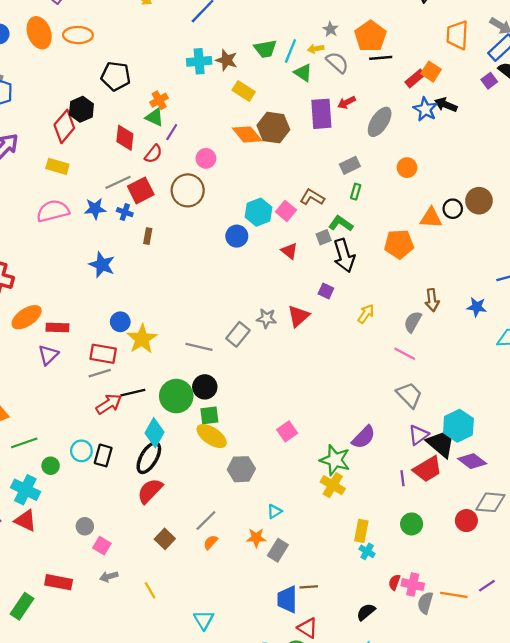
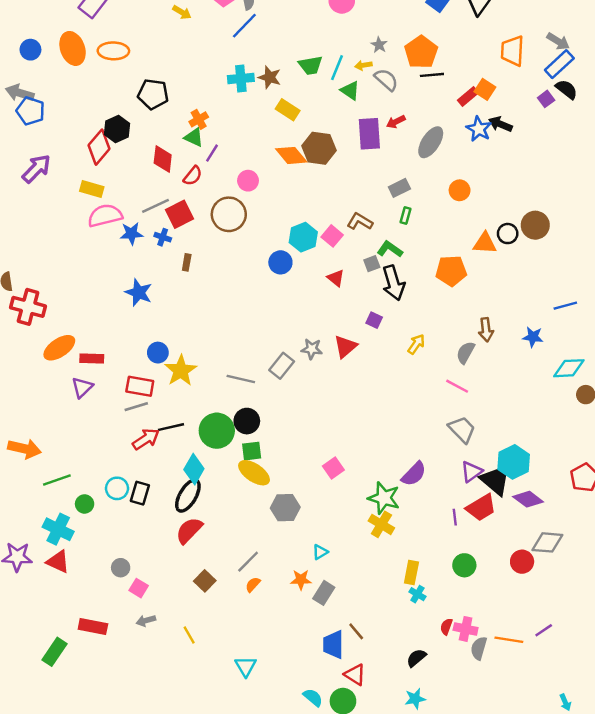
pink semicircle: (53, 211) -> (105, 216), moved
brown line: (309, 587) -> (356, 631), turned 54

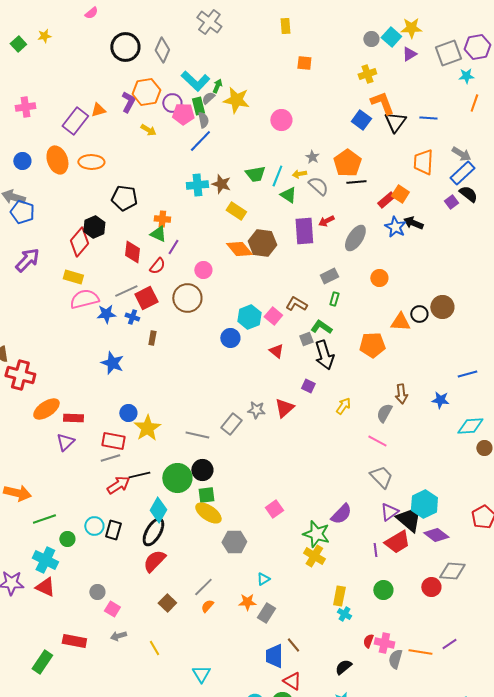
orange cross: (199, 119) -> (162, 219), turned 35

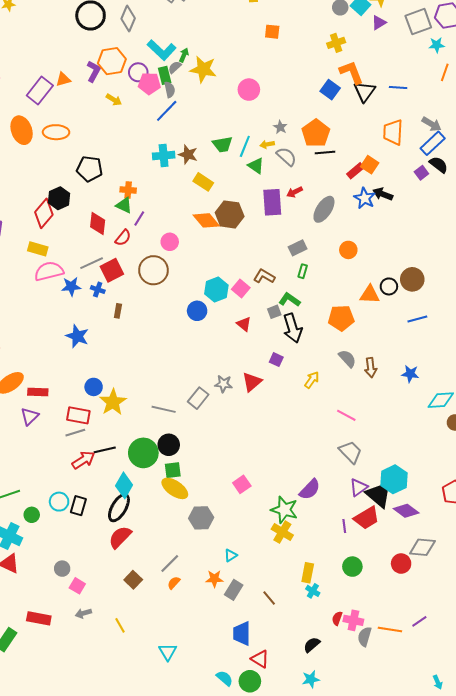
blue line: (467, 374) -> (417, 319), moved
gray semicircle: (384, 413) -> (347, 359), moved, turned 108
brown line: (293, 645) -> (269, 598), moved

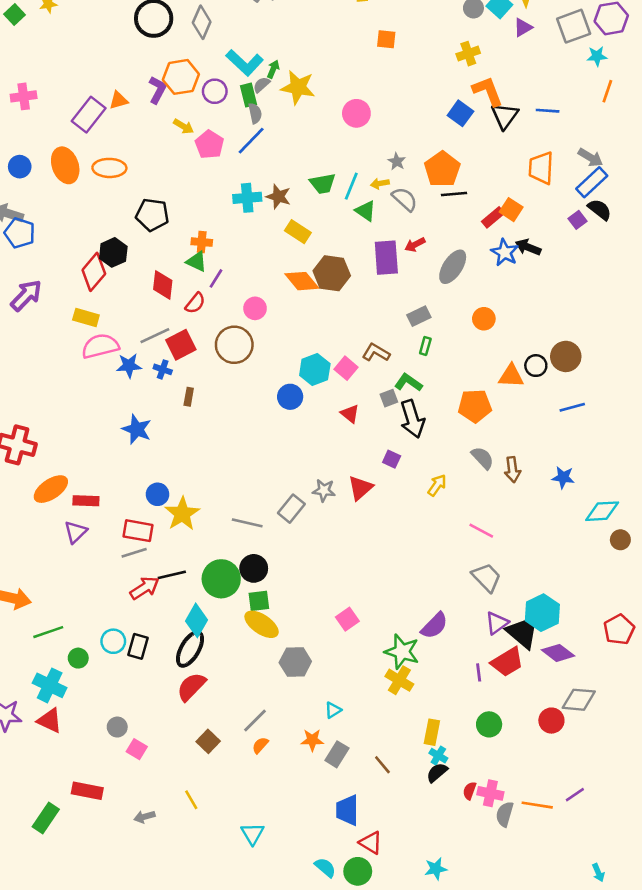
pink pentagon: (149, 83) -> (210, 145), moved, turned 30
gray arrow: (83, 613) -> (144, 817), moved
black semicircle: (312, 645) -> (437, 773), moved

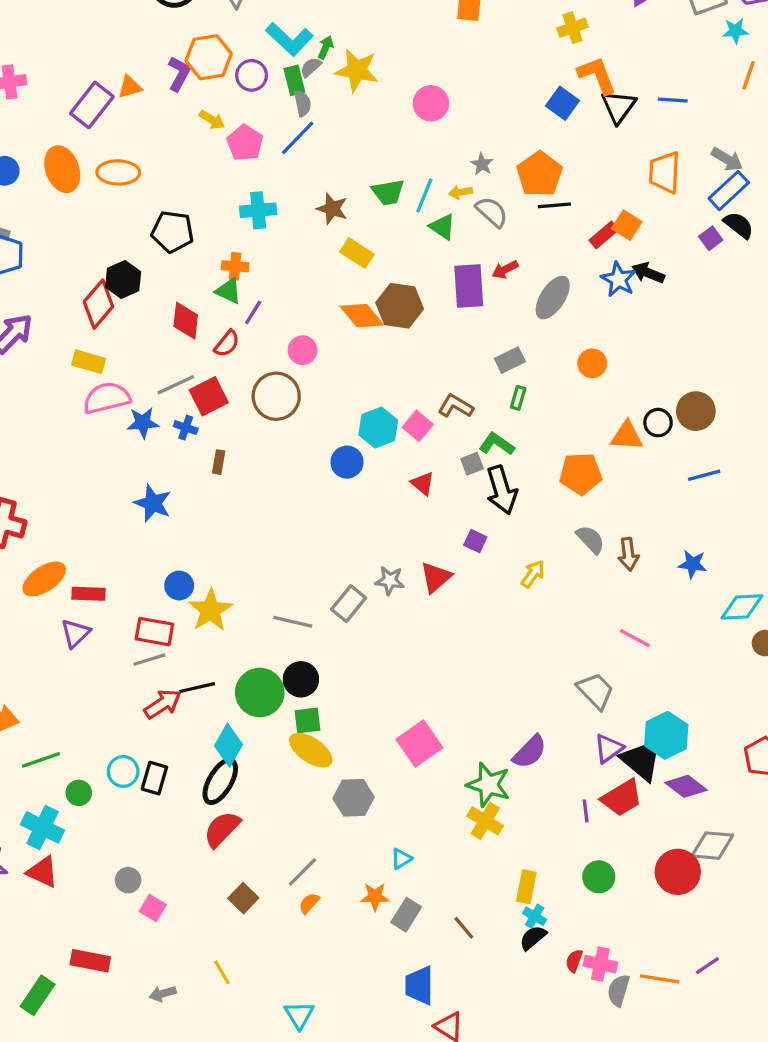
cyan cross: (247, 198) -> (258, 210), moved
pink line: (481, 531) -> (635, 638), moved
pink square: (347, 619) -> (419, 743), size x1.5
red circle: (551, 721) -> (678, 872), size x1.4

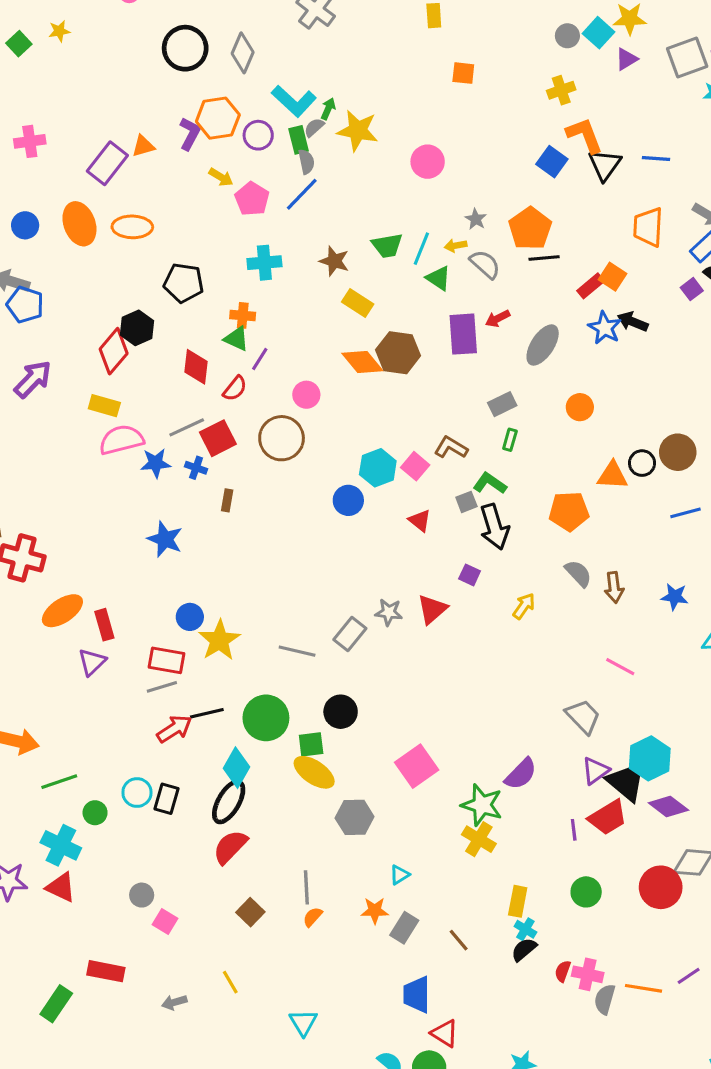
red rectangle: (89, 594) -> (104, 625), turned 72
black circle: (301, 679) -> (341, 712), moved
gray line: (303, 872) -> (306, 887), turned -48

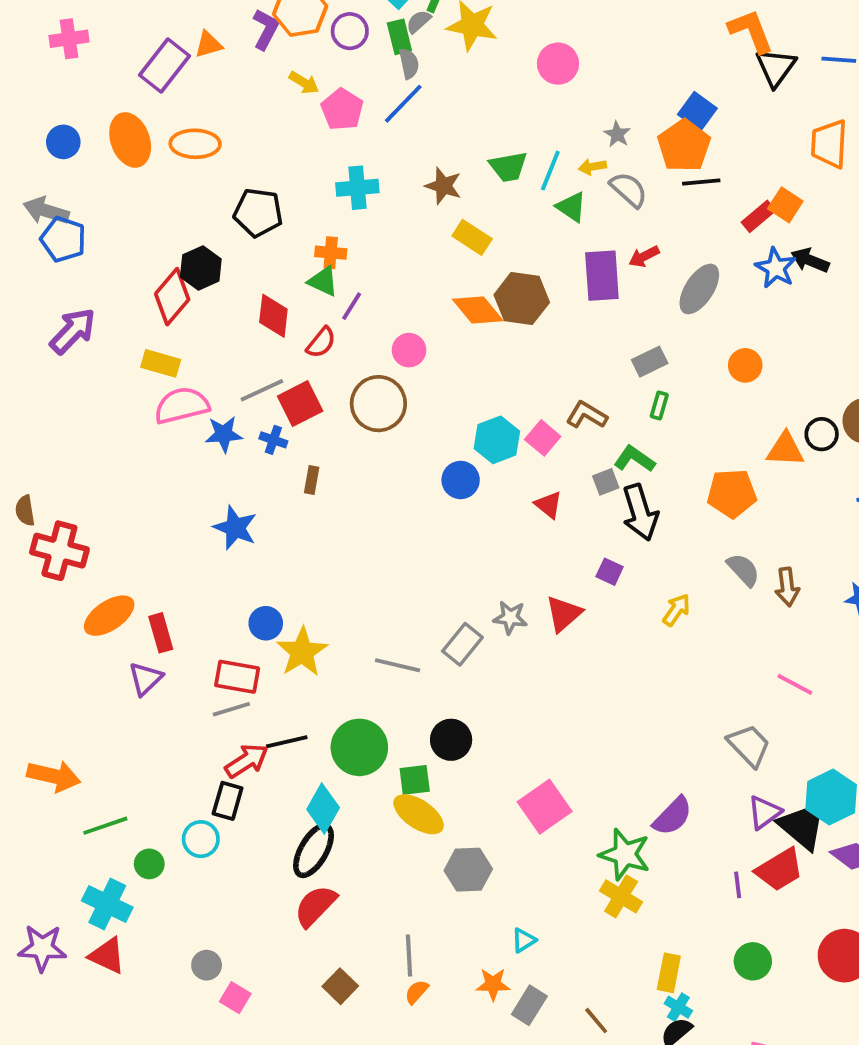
blue square: (552, 162) -> (697, 111), moved
black rectangle: (167, 799) -> (228, 801), moved

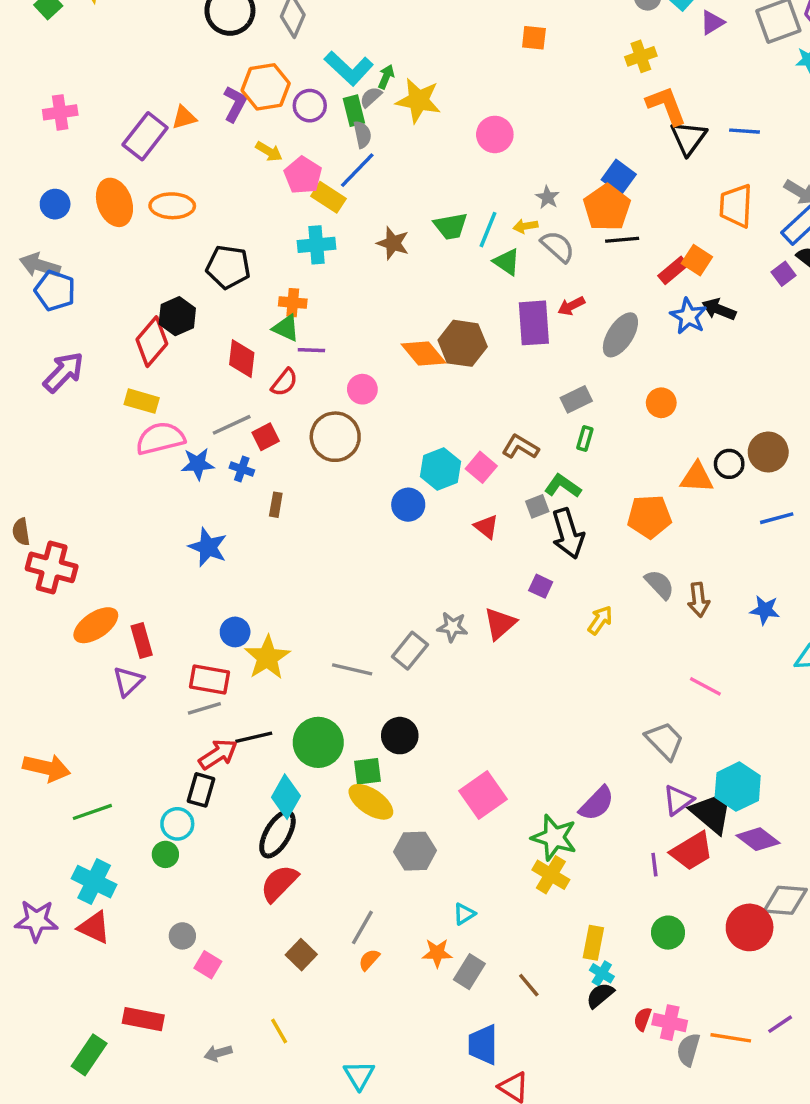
yellow rectangle: (472, 237) -> (328, 197), moved
purple line: (352, 306) -> (311, 350), turned 60
red square: (300, 404) -> (266, 437), size x0.7
green circle: (149, 864) -> (165, 854), moved
gray line: (409, 956) -> (362, 927), turned 33

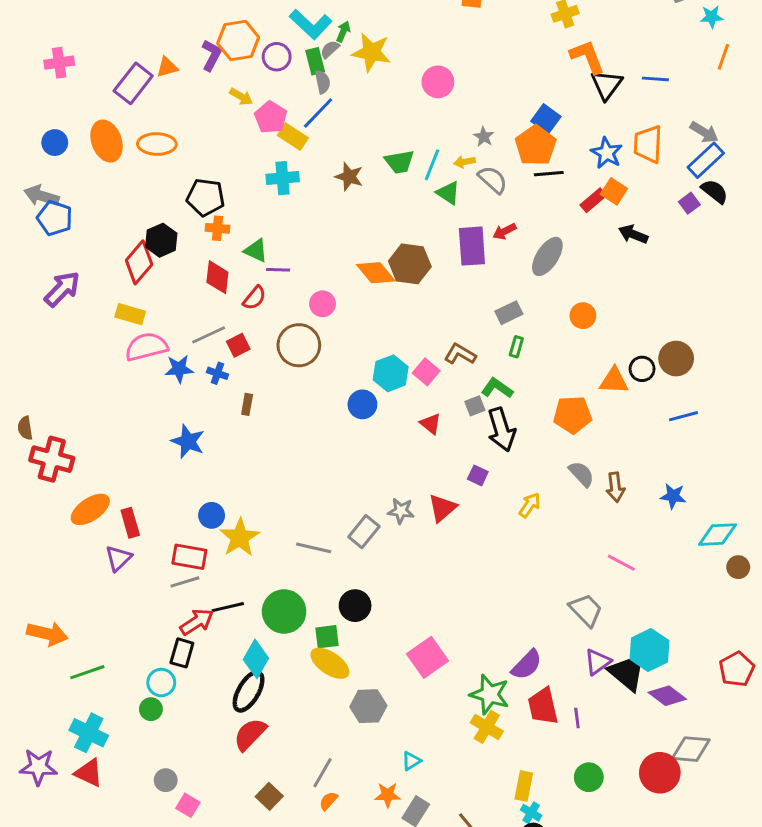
orange cross: (293, 303) -> (217, 228), moved
blue star: (688, 316) -> (607, 153), moved
red trapezoid: (692, 851) -> (543, 706), moved, turned 108

